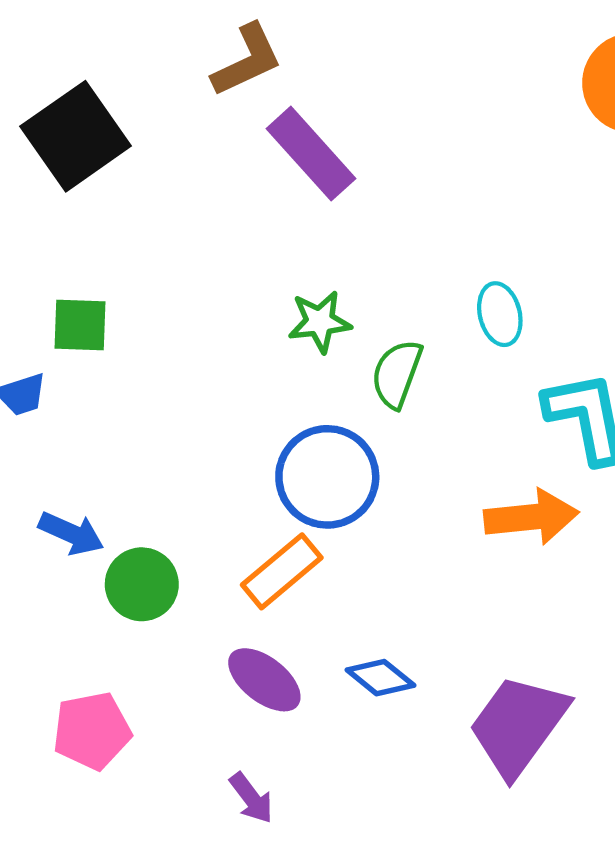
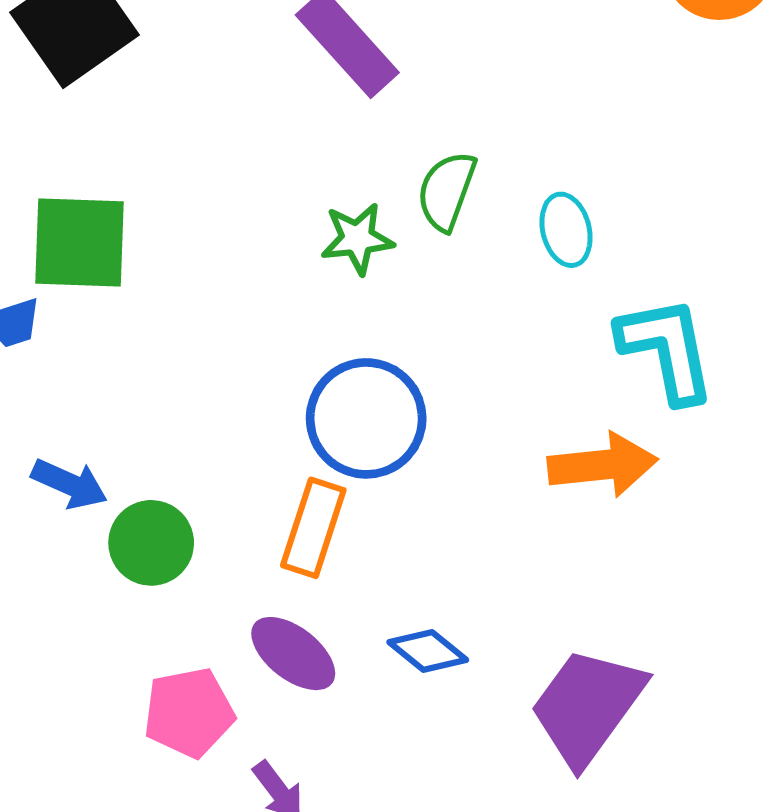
green square: (80, 325) -> (79, 242), size x1.5
green semicircle: (397, 374) -> (447, 191), moved
orange rectangle: (282, 571) -> (313, 528), turned -32
pink pentagon: (92, 731) -> (189, 713), moved

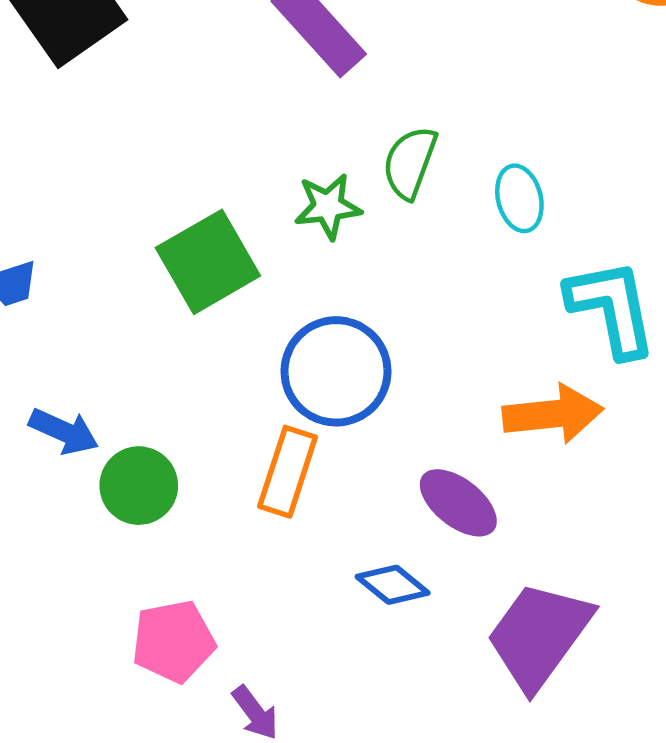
green square: (79, 242) -> (208, 262), moved, turned -32
purple ellipse: (293, 654) -> (458, 503), moved

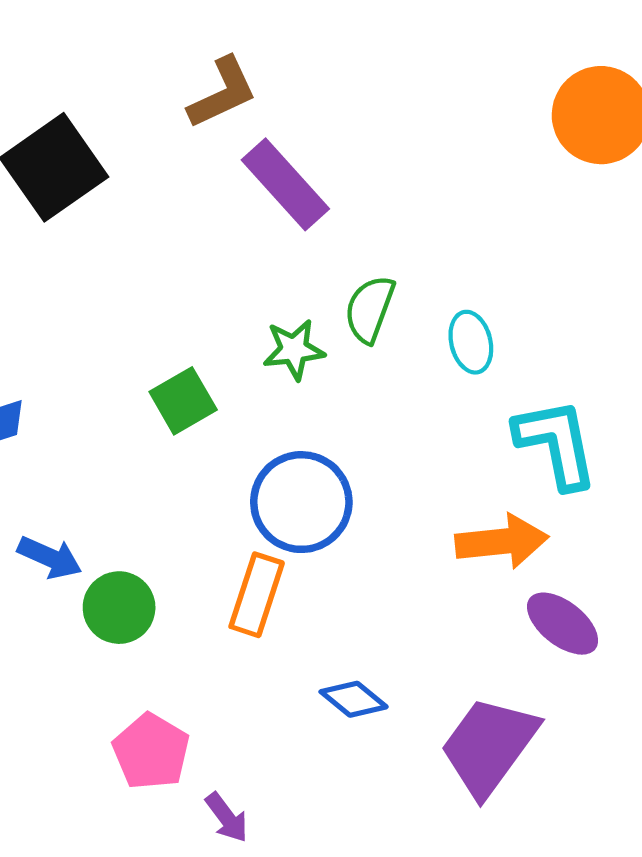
green square: (208, 262) -> (183, 401), size x0.7
purple ellipse: (458, 503) -> (563, 624), moved
pink pentagon: (173, 641) -> (151, 751), turned -30

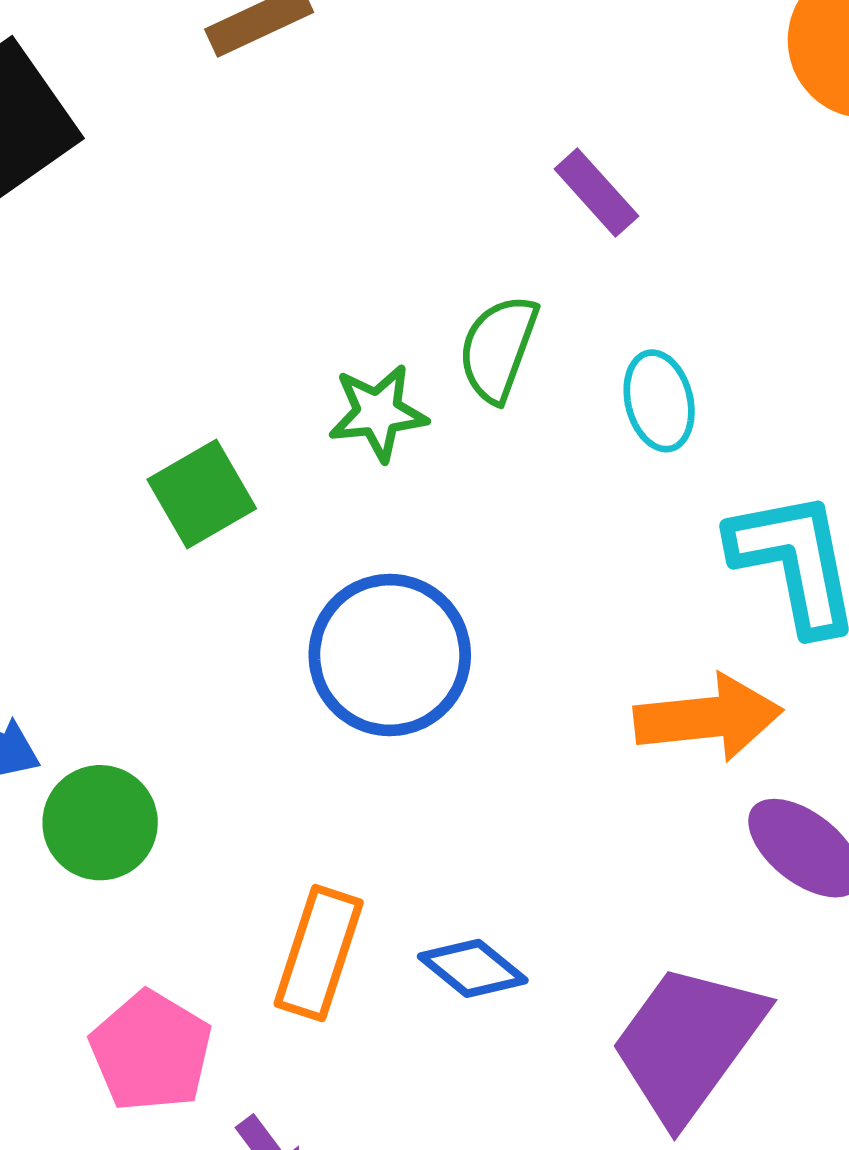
purple rectangle: (285, 184) -> (596, 193), moved, size x0.6
orange rectangle: (257, 595) -> (319, 953), moved

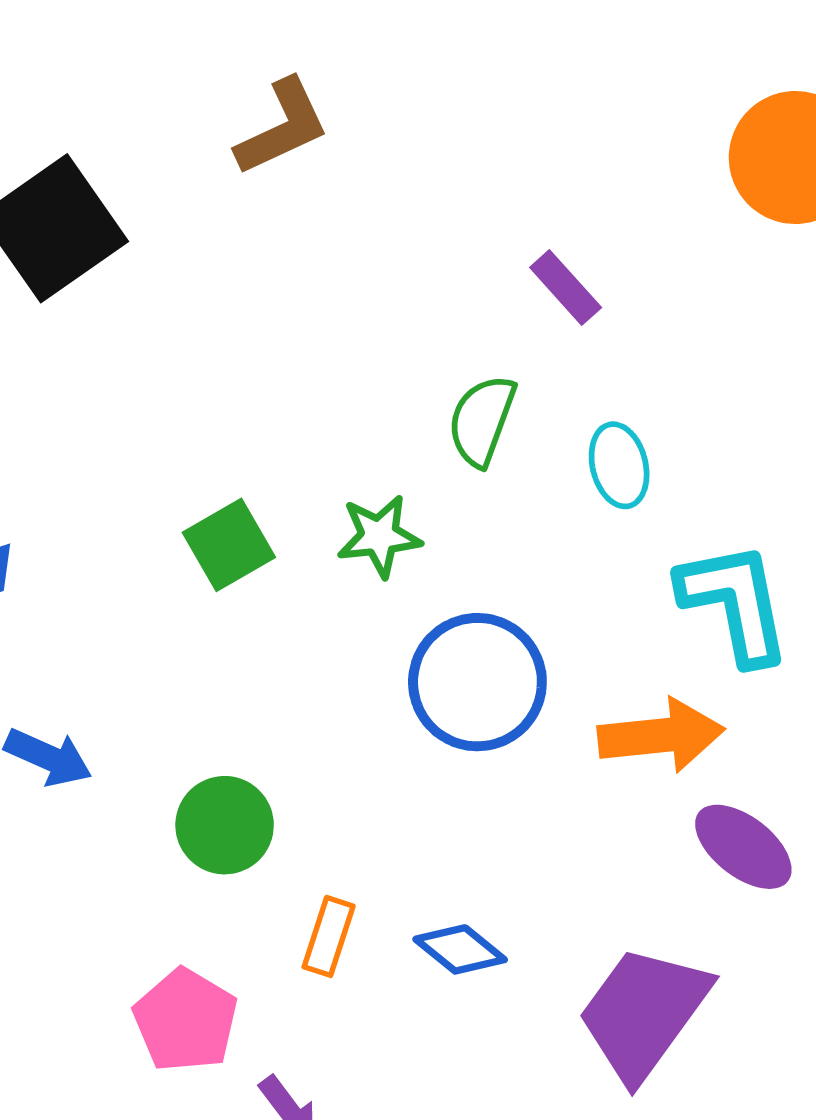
green star: (378, 413) -> (379, 536), moved
blue circle: (390, 655) -> (477, 682), moved
green circle: (100, 823) -> (225, 825), moved
orange rectangle: (319, 953) -> (329, 936), size x0.7

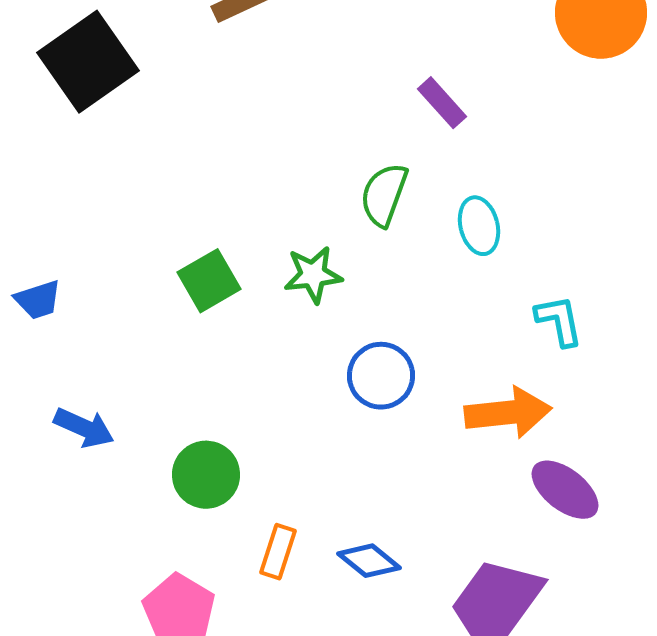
cyan L-shape: (735, 603) -> (559, 321), size x0.6
blue circle: (477, 682) -> (381, 376), size x0.7

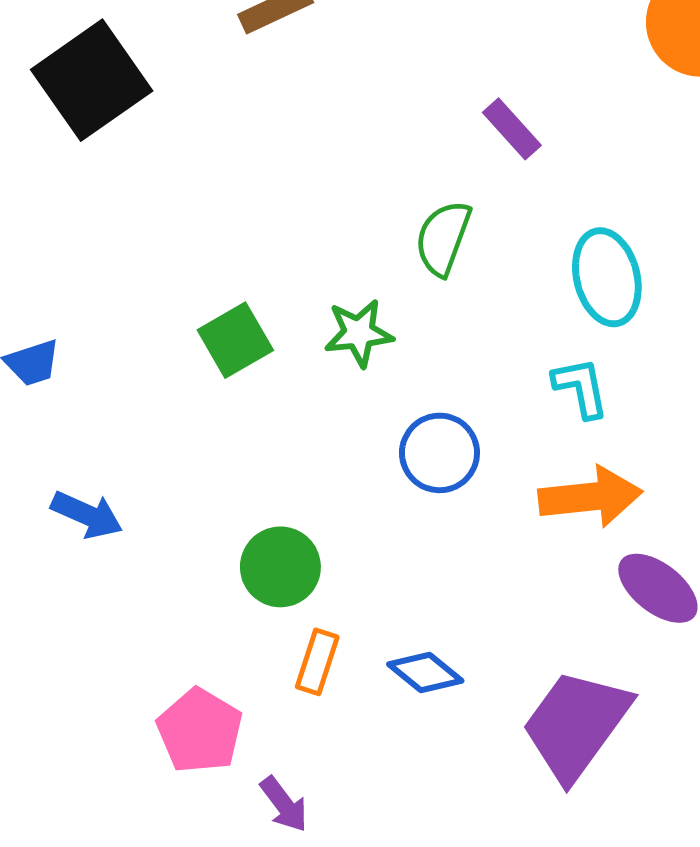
cyan ellipse: (479, 226) -> (607, 277), moved, size x1.4
cyan L-shape: (559, 321) -> (581, 388), moved
green circle: (206, 475) -> (280, 567), moved

